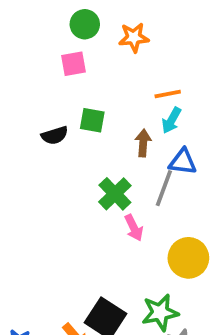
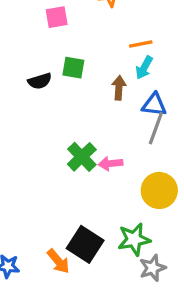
gray line: (164, 188) -> (156, 128), moved
green cross: (115, 194) -> (82, 157), moved
pink arrow: (134, 228) -> (110, 164), turned 110

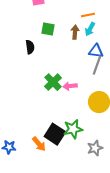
black semicircle: (40, 81) -> (30, 47), moved, turned -80
brown arrow: (119, 88) -> (75, 32), moved
green star: (134, 239) -> (73, 129), moved

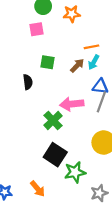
brown arrow: (75, 32) -> (77, 66), turned 40
pink arrow: (70, 86) -> (72, 104), moved, size x1.5
black square: (55, 134) -> (55, 155), moved

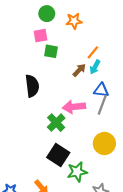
orange line: (91, 47) -> (93, 52), turned -40
green square: (47, 62) -> (51, 51), moved
black semicircle: (28, 82) -> (32, 86), size x1.5

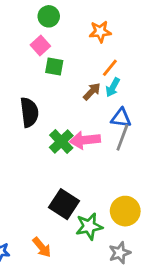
orange star: (74, 21) -> (100, 32), moved
pink square: (40, 36) -> (40, 46), turned -32
green cross: (56, 123) -> (61, 142), moved
yellow circle: (104, 143) -> (125, 211), moved

